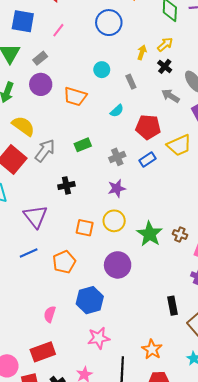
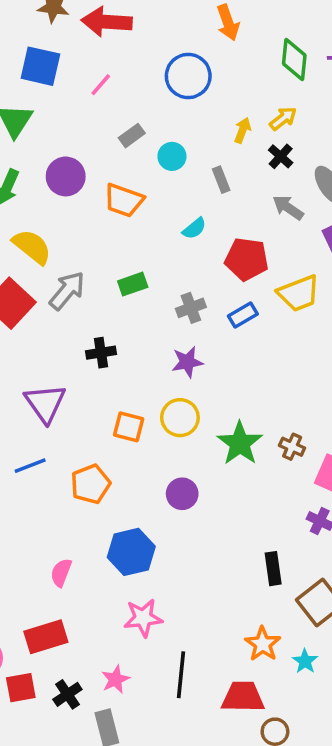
gray rectangle: (40, 58) -> (132, 136), moved
purple circle: (118, 265) -> (182, 494), size x0.7
orange star: (152, 349) -> (263, 644), moved

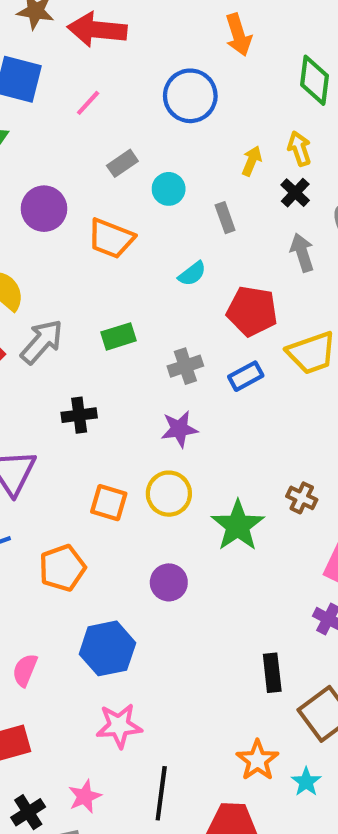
yellow arrow: (283, 119) -> (299, 149), turned -72
gray arrow: (288, 208) -> (302, 253), turned 36
brown cross: (292, 447) -> (302, 498), moved

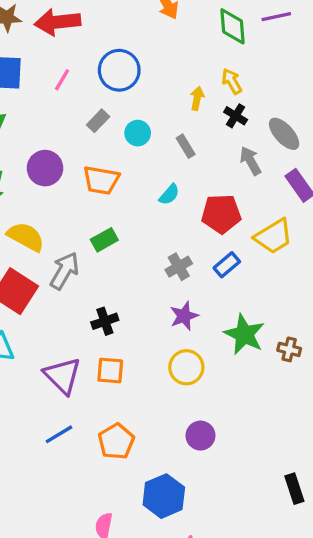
blue circle: (190, 96) -> (119, 70), moved
green rectangle: (118, 336) -> (104, 240), moved
orange square: (109, 503) -> (110, 371), moved
green star: (238, 526) -> (244, 334), moved

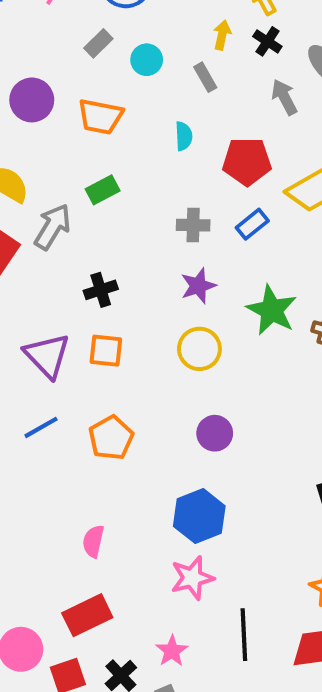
yellow arrow: (197, 98) -> (222, 35), moved
cyan semicircle: (169, 194) -> (184, 136), turned -45
gray cross: (179, 267) -> (193, 225), turned 30
blue hexagon: (164, 496) -> (199, 516), moved

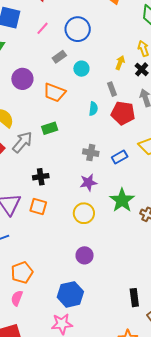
gray rectangle: (205, 77) -> (112, 89), moved
red pentagon: (247, 161) -> (123, 113), moved
orange pentagon: (111, 438) -> (22, 272), moved

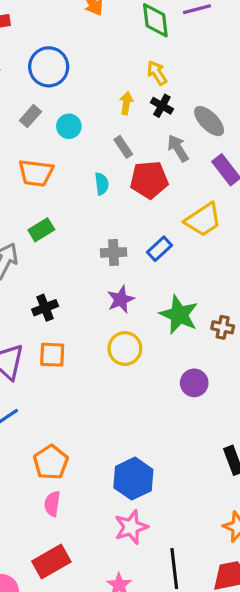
purple circle: (85, 255) -> (194, 383), moved

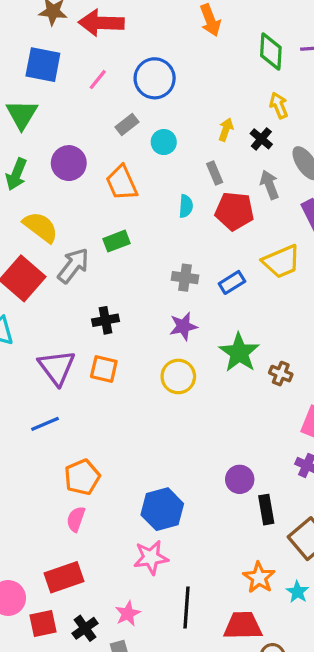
yellow arrow: (157, 73) -> (279, 105), moved
orange trapezoid: (36, 173) -> (122, 183), turned 48
purple circle: (194, 383) -> (240, 479), moved

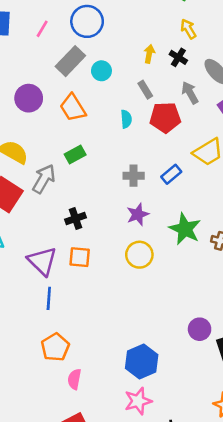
gray rectangle: (127, 124) -> (70, 61), size x1.6
blue line: (45, 424) -> (49, 298), moved, turned -55
orange pentagon: (82, 477) -> (55, 347), moved

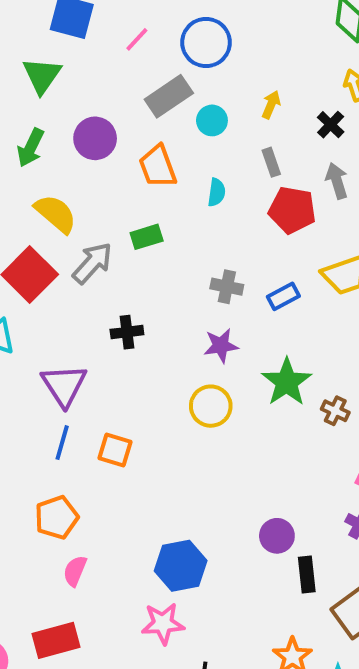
yellow arrow: (149, 54) -> (271, 105), moved
cyan semicircle: (126, 119) -> (217, 192), moved
orange square: (80, 257) -> (115, 450), moved

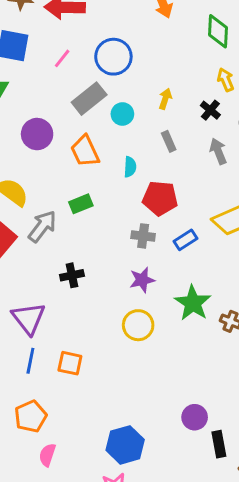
red pentagon: (292, 210) -> (160, 198), moved

